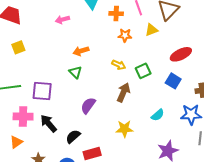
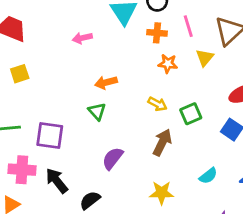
yellow triangle: (151, 30) -> (205, 58), turned -32

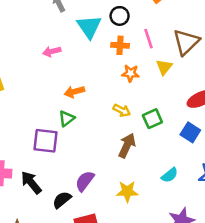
green triangle: (97, 111) -> (67, 118), turned 36
purple square: (50, 135) -> (46, 141), moved
purple semicircle: (113, 158) -> (85, 181), moved

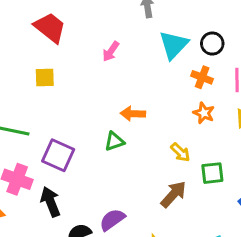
pink arrow: (52, 51) -> (111, 51), moved, turned -60
purple square: (46, 141) -> (58, 155), moved

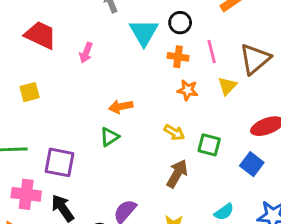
red trapezoid: (50, 27) -> (40, 35), moved
green square: (212, 173) -> (209, 145), turned 35

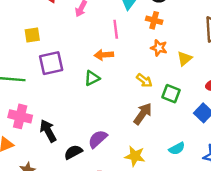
pink line: (212, 52) -> (116, 29), moved
yellow triangle: (227, 86) -> (184, 59), moved
purple square: (59, 162) -> (51, 63), moved, turned -30

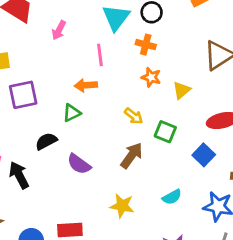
purple semicircle: (98, 139) -> (79, 164), moved, turned -102
black semicircle: (73, 152) -> (46, 141), moved

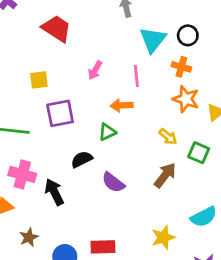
pink arrow: (59, 30) -> (95, 70), moved
orange star: (151, 77) -> (186, 99), size x1.4
cyan semicircle: (172, 197) -> (204, 217), size x1.4
yellow star: (122, 206) -> (163, 237), moved, turned -30

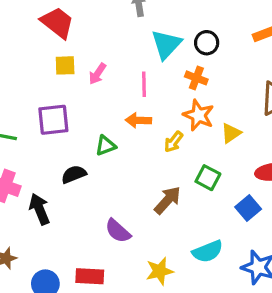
yellow square: (39, 80) -> (65, 65), moved
orange arrow: (122, 105) -> (138, 120), moved
yellow arrow: (168, 137) -> (173, 142), moved, turned 84
purple semicircle: (113, 182) -> (118, 231), moved

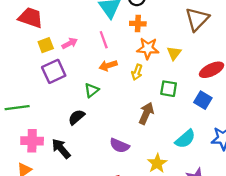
pink arrow: (98, 74) -> (70, 43), turned -133
purple square: (53, 120) -> (54, 71), moved

